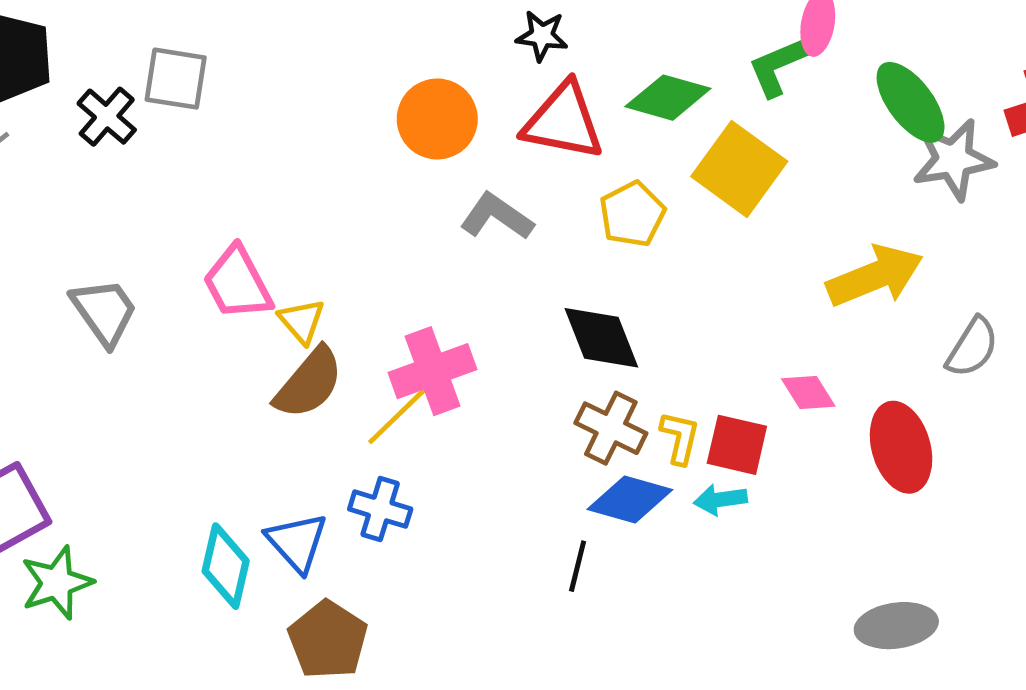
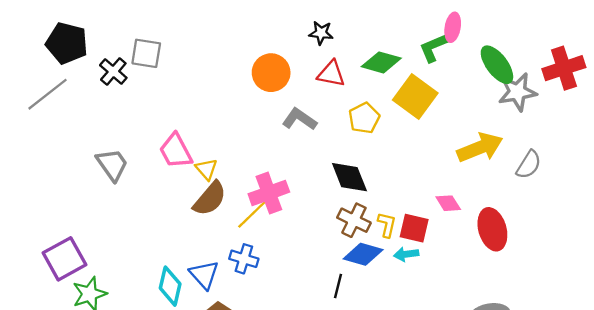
red triangle: (563, 121) -> (331, 74), size x0.7
gray semicircle: (972, 347) -> (529, 165), moved

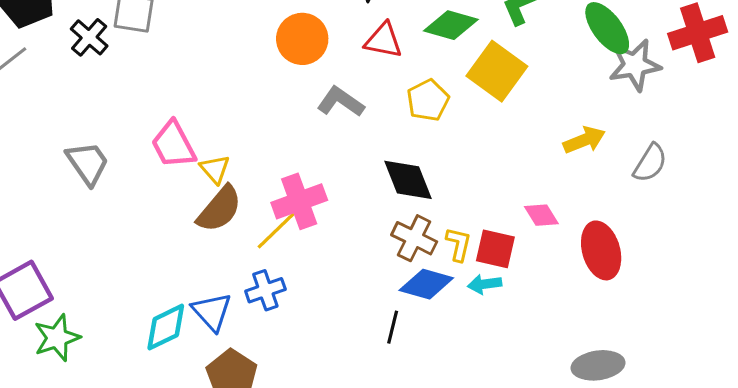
yellow arrow: (480, 148) -> (584, 140), size x0.7
blue cross: (244, 259) -> (265, 290), turned -36
cyan diamond: (170, 286) -> (166, 327), turned 51

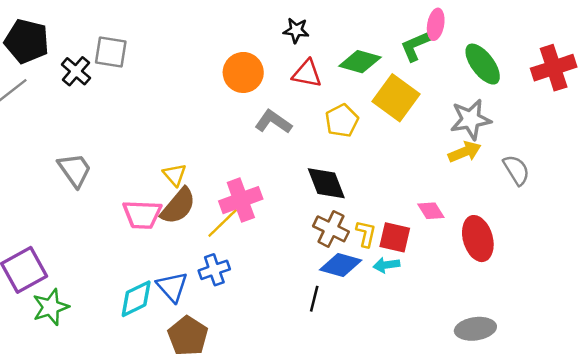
gray star: (635, 65) -> (471, 119), moved
pink trapezoid: (173, 145) -> (142, 214), moved, turned -60
gray semicircle: (650, 163) -> (516, 170), turned -64

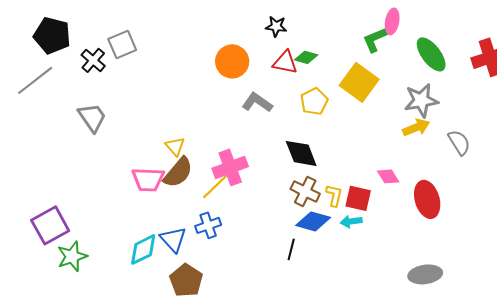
gray square: (111, 52) -> (122, 44), turned -32
green diamond: (360, 62) -> (306, 57), moved, size x0.7
gray trapezoid: (75, 170) -> (92, 117), moved

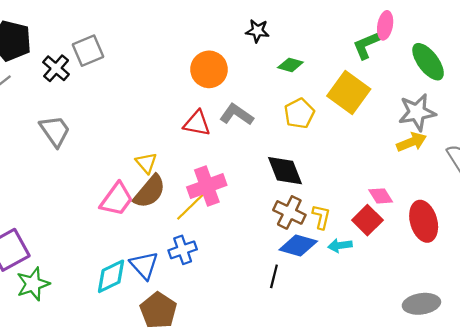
red triangle: (285, 62) -> (197, 123), moved
pink trapezoid: (148, 179) -> (117, 199), turned -56
red square: (358, 198) -> (367, 220), moved, turned 32

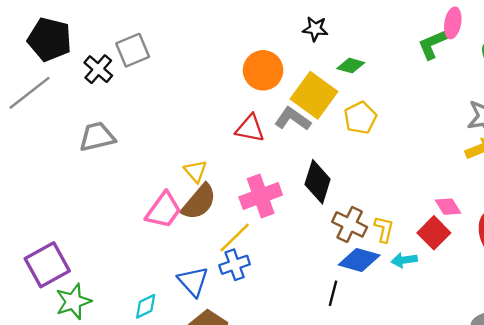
yellow square: (349, 92) -> (314, 95), moved
gray trapezoid: (55, 131) -> (97, 137), turned -68
black diamond: (285, 171) -> (318, 182), moved, turned 39
yellow line: (190, 207) -> (235, 237), moved
cyan diamond: (111, 276) -> (146, 306), moved, size x0.7

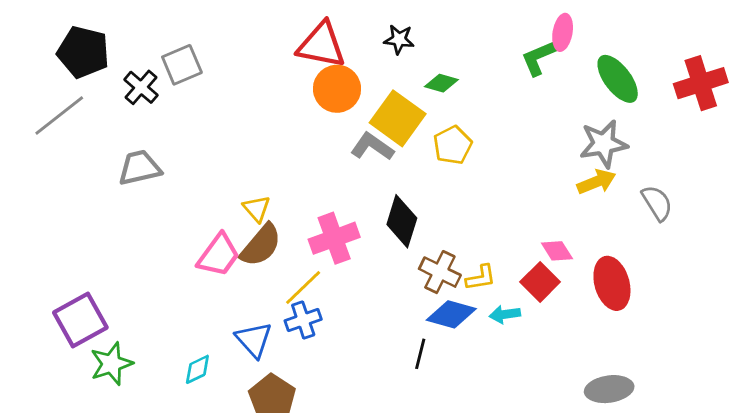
red triangle: (250, 128) -> (321, 45), moved, size x1.4
yellow L-shape: (384, 229) -> (481, 278), turned 68

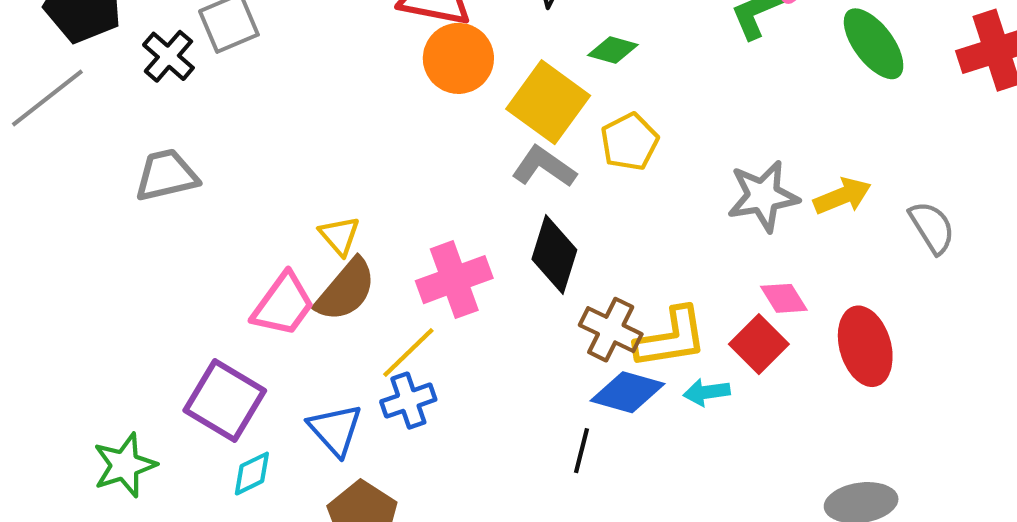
gray star: (603, 144) -> (763, 196), moved
gray L-shape: (372, 147) -> (544, 167), moved
yellow L-shape: (481, 278) -> (671, 338), size x1.6
purple square: (80, 320) -> (225, 401), moved, turned -30

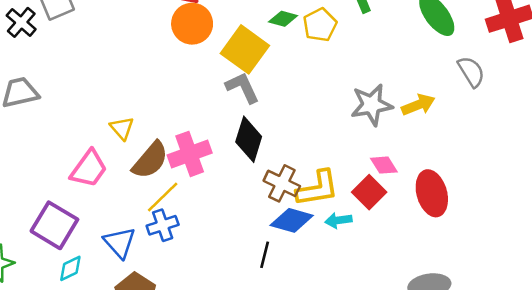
yellow pentagon: (629, 142) -> (320, 25), moved
gray L-shape: (544, 167) -> (242, 88), turned 30
gray semicircle: (932, 227) -> (471, 72), moved
brown semicircle: (346, 290) -> (150, 160), moved

